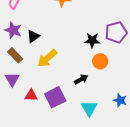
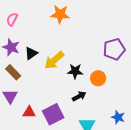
black star: (92, 40) -> (75, 71), moved
yellow arrow: (47, 58) -> (54, 60), moved

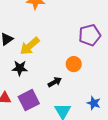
black star: (75, 71) -> (20, 68), moved

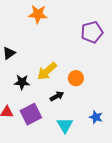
purple pentagon: (90, 35) -> (92, 32), moved
yellow arrow: (30, 46) -> (47, 71), moved

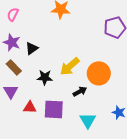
orange circle: (76, 78) -> (99, 73), size x1.5
purple square: (31, 114) -> (54, 109), turned 30

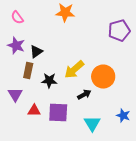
pink semicircle: (13, 14) -> (17, 18), turned -64
brown rectangle: (14, 67) -> (28, 70), moved, turned 56

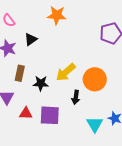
black triangle: (36, 52) -> (31, 39), moved
black arrow: (84, 94) -> (76, 97), turned 128
cyan triangle: (92, 124) -> (95, 124), moved

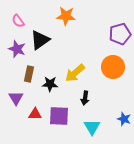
black triangle: (31, 39) -> (40, 40), size x1.5
orange circle: (95, 79) -> (113, 67), moved
cyan triangle: (95, 124) -> (92, 127), moved

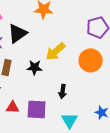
yellow arrow: (75, 73) -> (56, 51), moved
black star: (50, 84) -> (35, 67), moved

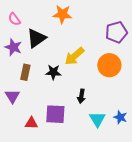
red triangle: (13, 107) -> (31, 123), moved
cyan triangle: (70, 120) -> (97, 119), moved

